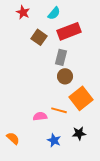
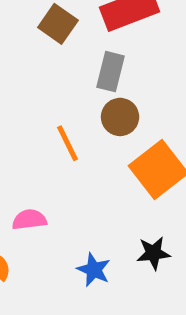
orange line: (59, 110) -> (68, 143), moved, turned 49
pink semicircle: (40, 116) -> (29, 220), moved

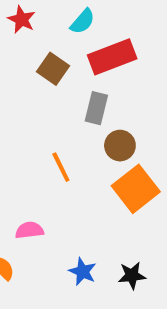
brown circle: (120, 117) -> (120, 146), moved
black star: (153, 253) -> (132, 275), moved

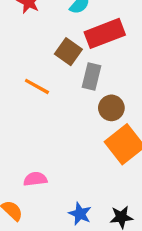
brown square: (53, 69) -> (68, 52), moved
orange line: (61, 167) -> (37, 86), moved, turned -35

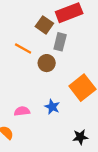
brown circle: (111, 108) -> (47, 63), moved
blue star: (80, 214) -> (52, 107), moved

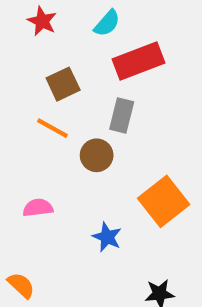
brown square: (44, 25) -> (63, 84), moved, turned 30
pink semicircle: (22, 111) -> (38, 208), moved

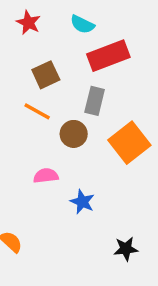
cyan semicircle: (107, 23) -> (82, 24), turned 75
orange square: (164, 201) -> (129, 143), moved
pink semicircle: (38, 208) -> (46, 176), moved

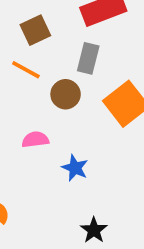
black star: (126, 249) -> (94, 230), moved, turned -30

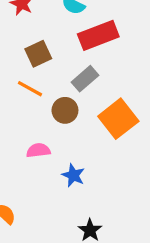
gray rectangle: (88, 58) -> (85, 79), turned 35

